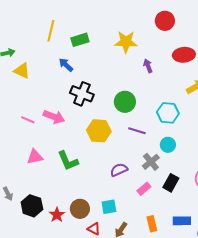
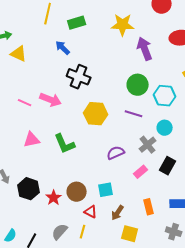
purple arrow: (148, 66) -> (145, 49), size x1.6
green circle: (125, 102) -> (138, 85), moved

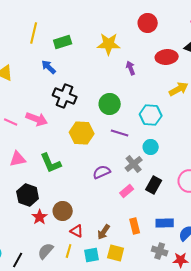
purple arrow: (145, 49) -> (131, 68), size x0.6
green circle: (138, 85) -> (110, 104), moved
black hexagon: (29, 189) -> (28, 195), moved
cyan square: (106, 190) -> (92, 255), moved

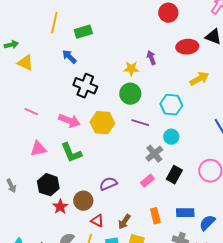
yellow star: (109, 44) -> (131, 69), moved, size x0.7
pink arrow: (37, 119) -> (69, 121), moved
purple semicircle: (102, 172) -> (108, 184), moved

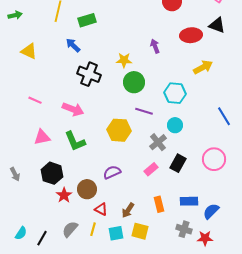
green arrow: (11, 45) -> (15, 15), moved
yellow star: (131, 69) -> (124, 60), moved
yellow hexagon: (102, 123) -> (119, 130), moved

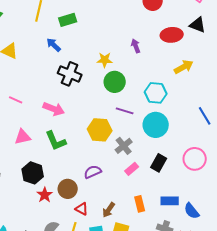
cyan circle: (175, 125) -> (156, 125), size x1.6
gray cross: (158, 142) -> (124, 146), moved
blue semicircle: (211, 211) -> (192, 211), turned -84

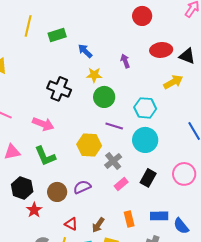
black triangle: (198, 25) -> (187, 56), moved
blue arrow: (54, 45) -> (85, 51), moved
brown circle: (68, 189) -> (57, 192), moved

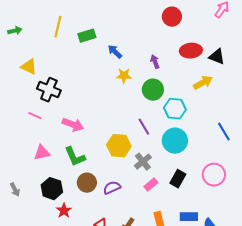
black cross: (59, 89) -> (49, 90), moved
green circle: (104, 97) -> (153, 90), moved
purple line: (114, 126) -> (144, 127), turned 42
brown circle: (57, 192) -> (87, 183), moved

